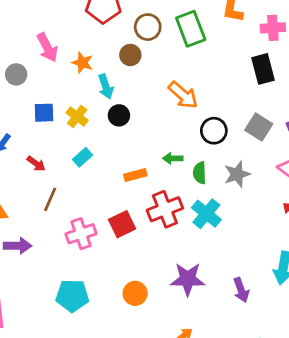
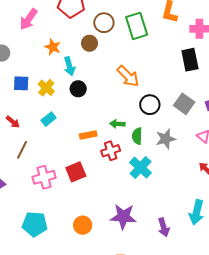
pink arrow: (47, 47) -> (29, 19), moved, turned 60
red cross: (165, 209) -> (111, 151), moved, size x0.7

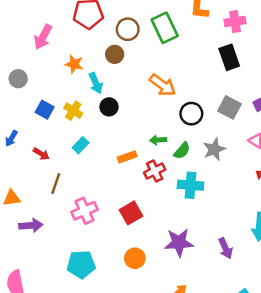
blue square: (21, 83) -> (45, 110), turned 35
green semicircle: (137, 136) -> (182, 151), turned -133
cyan cross: (140, 168) -> (191, 185), turned -30
red square: (76, 172) -> (131, 213), moved

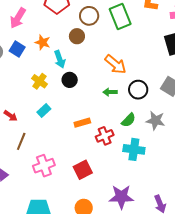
blue square: (45, 110) -> (17, 49), moved
green arrow: (158, 140) -> (110, 92), moved
gray star: (214, 149) -> (156, 121), turned 30

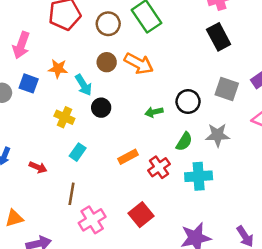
brown circle: (77, 36) -> (107, 62), moved
orange arrow: (116, 64) -> (139, 63), moved
brown line: (21, 141) -> (71, 194), moved

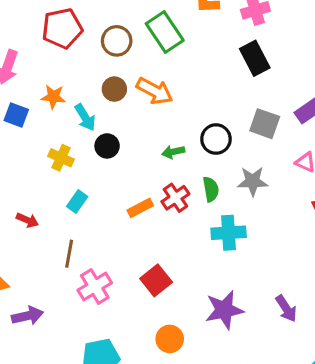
green semicircle: (184, 142) -> (211, 189), turned -42
red cross: (159, 167) -> (175, 198), moved

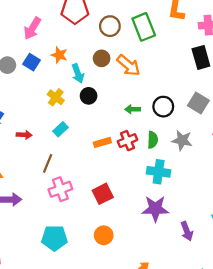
red arrow: (27, 220) -> (24, 135), turned -32
purple star: (224, 310) -> (155, 209), moved

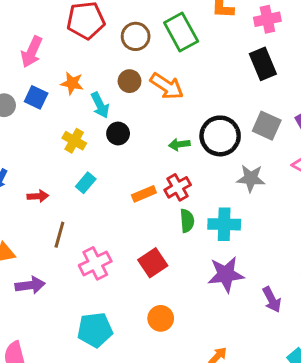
black circle: (163, 107) -> (220, 136), size x1.4
green semicircle: (153, 140) -> (187, 221), moved
brown line: (48, 163) -> (59, 235), moved

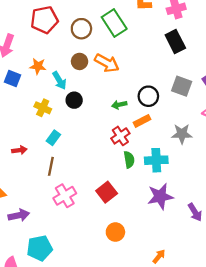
black circle: (220, 136) -> (148, 96), size x0.7
gray star: (251, 178) -> (182, 134), moved
orange rectangle: (144, 194) -> (142, 121), moved
brown line: (59, 235) -> (51, 166), moved
cyan pentagon: (95, 330) -> (40, 248), moved

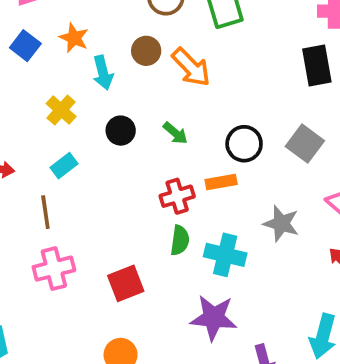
black circle: (74, 100) -> (121, 131), moved
green arrow: (119, 105) -> (175, 133), moved, turned -144
brown line: (51, 166) -> (45, 212), turned -36

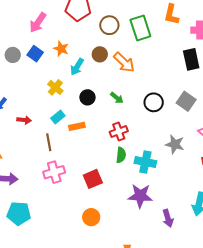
cyan arrow: (103, 73) -> (77, 67), turned 48
orange rectangle: (221, 182) -> (77, 126), moved

